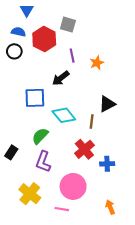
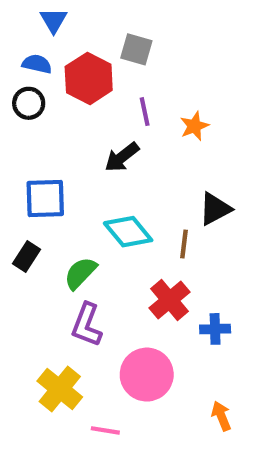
blue square: (35, 98) -> (45, 199), moved
black rectangle: (11, 152) -> (27, 257), moved
pink line: (62, 209) -> (105, 430), moved

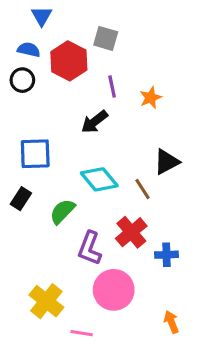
brown line: (184, 244) -> (142, 189), turned -40
purple L-shape: (87, 325) -> (90, 248), moved

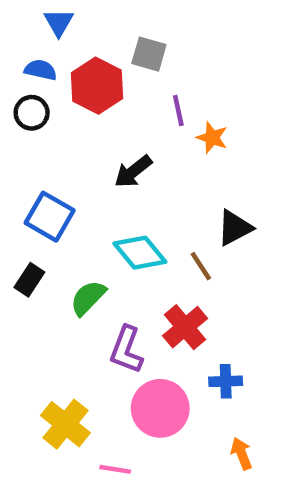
purple line: (112, 86) -> (178, 110), moved
orange star: (150, 98) -> (212, 138), turned -30
blue square: (35, 154) -> (50, 217), turned 32
blue cross: (167, 255) -> (226, 381), moved

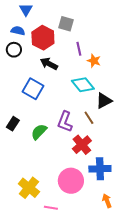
black arrow: (133, 171) -> (49, 64), moved, turned 66
blue square: (50, 217) -> (33, 89), moved
cyan diamond: (140, 253) -> (83, 85), moved
purple L-shape: (126, 350) -> (65, 122), moved
blue cross: (226, 381) -> (100, 169), size x1.5

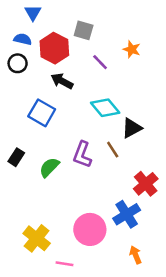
purple line: (79, 49) -> (100, 62), turned -32
orange star: (94, 61) -> (132, 49), moved
red cross: (82, 145) -> (146, 184), moved
blue cross: (100, 169) -> (127, 214), turned -30

